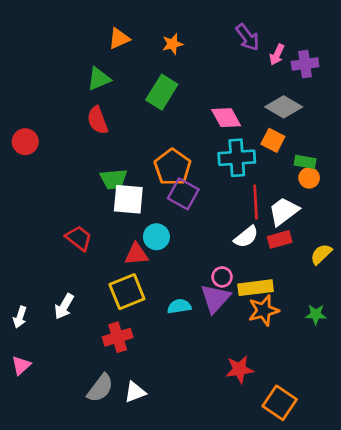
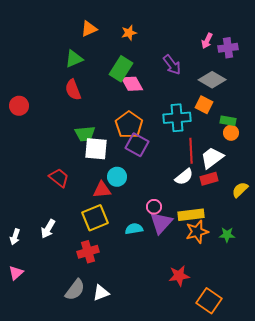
purple arrow: (247, 37) -> (172, 65), moved
pink diamond: (226, 118) -> (132, 84), moved
pink circle: (222, 277) -> (154, 207), moved
green star: (316, 314) -> (227, 235), moved

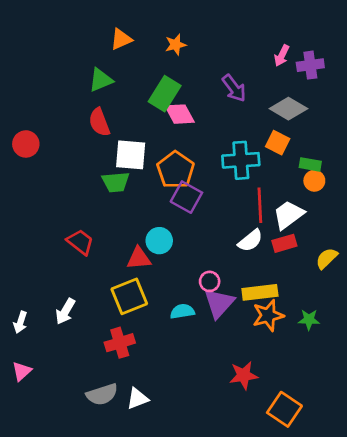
white square: (96, 149) -> (131, 155), moved
gray semicircle: (75, 290) -> (102, 394), turned 35

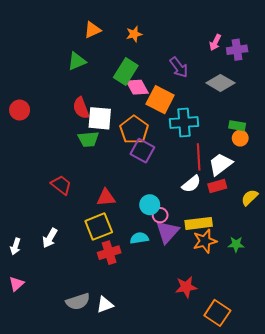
red semicircle: (99, 122) -> (81, 108), moved
orange square: (278, 143) -> (160, 100), moved, size x1.5
cyan circle: (159, 241) -> (150, 205), moved
red cross: (120, 343) -> (109, 253), moved

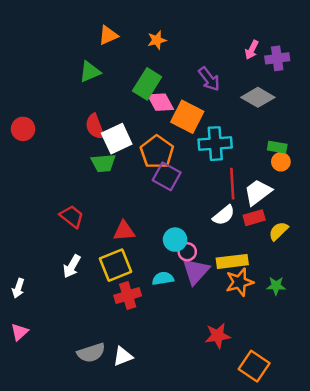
white square: (100, 118) -> (117, 139), turned -30
yellow semicircle: (250, 197) -> (278, 231), moved
white arrow: (50, 238) -> (72, 266), moved

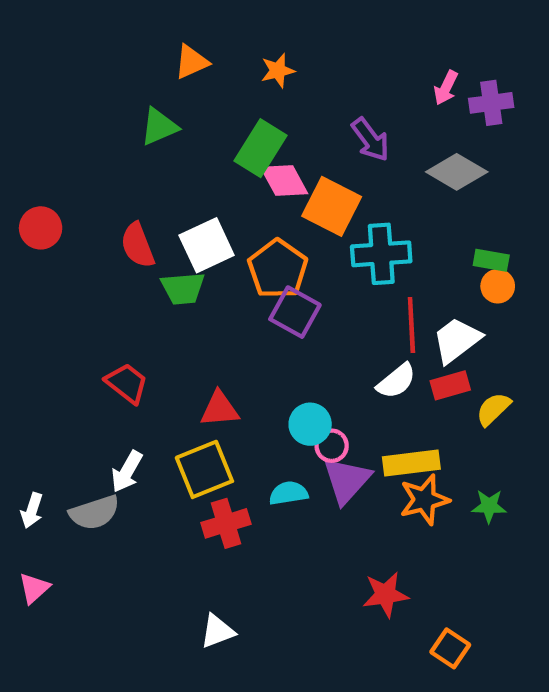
red semicircle: (95, 126) -> (138, 245), moved
gray semicircle: (91, 353) -> (94, 513), moved
orange square: (254, 366) -> (450, 648), size x0.7

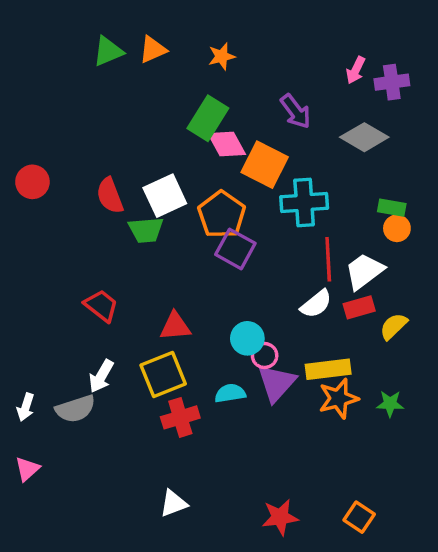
green triangle: (159, 127) -> (108, 51), moved
red star: (386, 595) -> (280, 517), moved

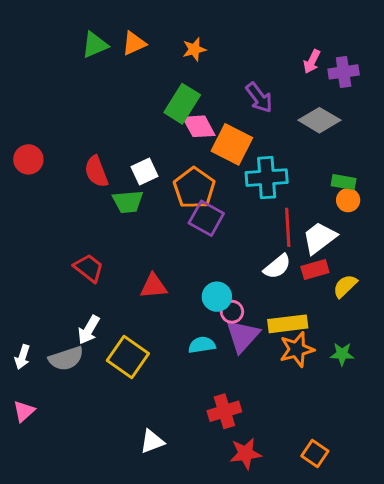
white square: (165, 196) -> (145, 172), size x0.7
yellow square: (163, 374) -> (128, 357), moved, turned -33
red cross: (180, 417) -> (224, 411), moved

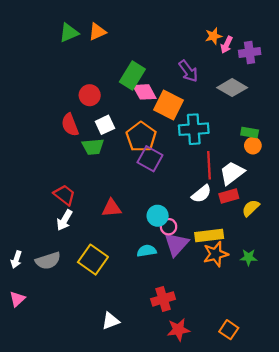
orange star: (194, 49) -> (213, 36), moved
red circle: (28, 159) -> (90, 95), moved
white arrow: (89, 330) -> (64, 220), moved

